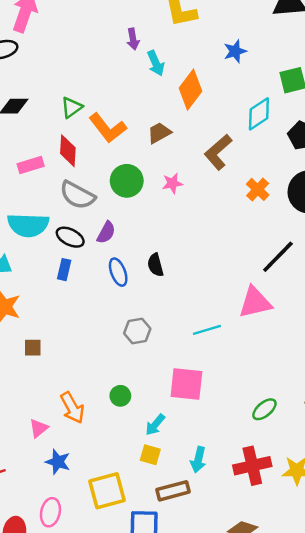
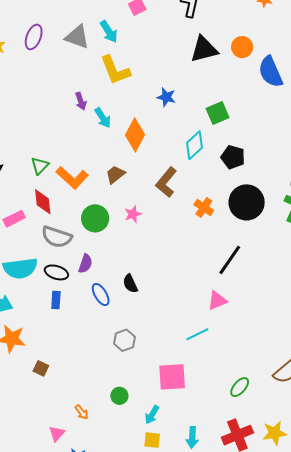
blue star: (235, 51) -> (166, 97), turned -30
pink triangle: (255, 302) -> (217, 301), size x0.7
cyan line: (207, 330) -> (197, 334), moved
brown square: (33, 348) -> (41, 368), turned 35
orange arrow: (72, 408) -> (82, 412), size x0.6

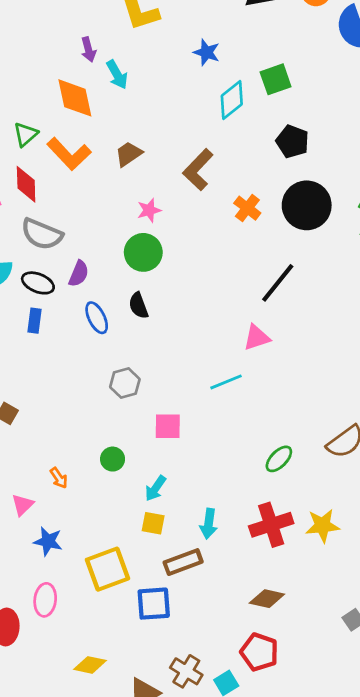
orange diamond: (135, 135) -> (75, 98), moved, turned -44
cyan diamond: (194, 145) -> (232, 100), moved
green circle: (95, 218) -> (143, 252), moved
pink square: (172, 377) -> (168, 426), moved, size x0.7

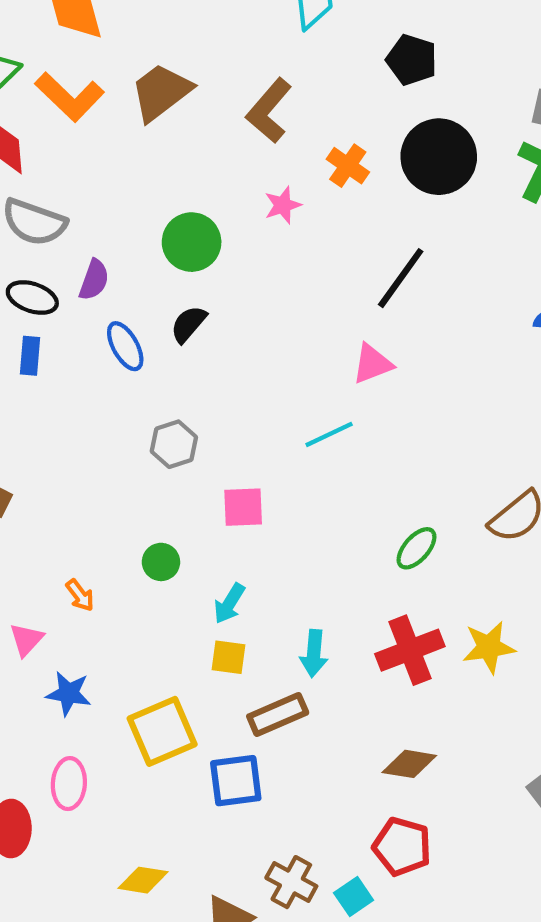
brown trapezoid: (129, 154) -> (161, 92), size x1.5
pink star: (149, 210) -> (283, 205), moved
black semicircle: (138, 306) -> (189, 324), turned 64

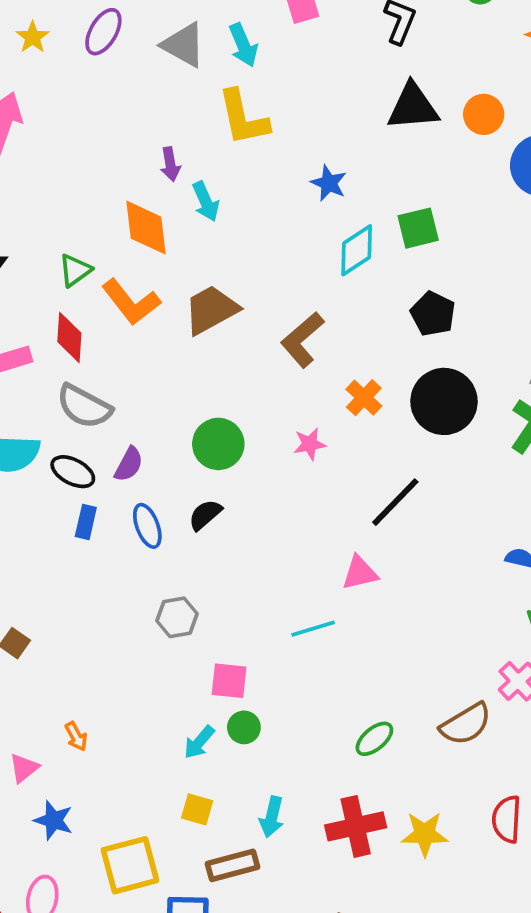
pink star: (283, 205) -> (310, 444), moved
blue rectangle: (30, 356) -> (86, 522), moved
green circle: (161, 562) -> (244, 727), moved
cyan arrow: (229, 604) -> (199, 742), moved

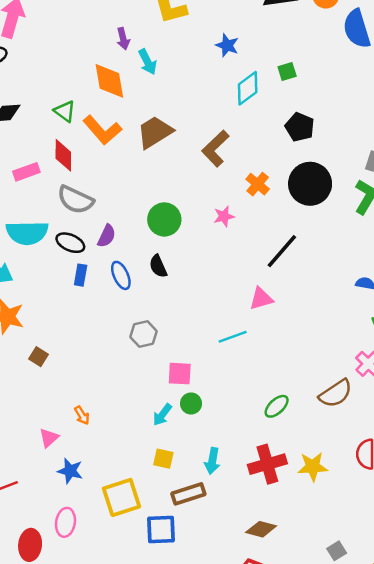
green square: (418, 228) -> (287, 72), size x0.7
green triangle: (75, 270) -> (65, 111), turned -45
black semicircle: (205, 515) -> (158, 266), turned -70

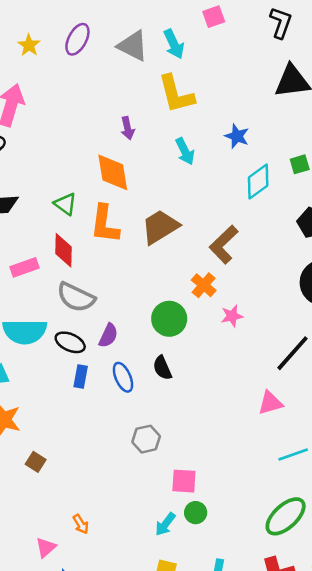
cyan arrow: (147, 62) -> (185, 151), moved
orange L-shape: (102, 130) -> (105, 224), turned 48
orange cross: (258, 184) -> (204, 285), moved
cyan line: (233, 337) -> (293, 454), moved
green ellipse: (277, 406) -> (286, 516), size x1.6

